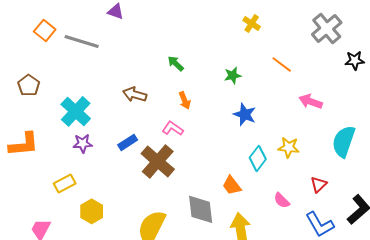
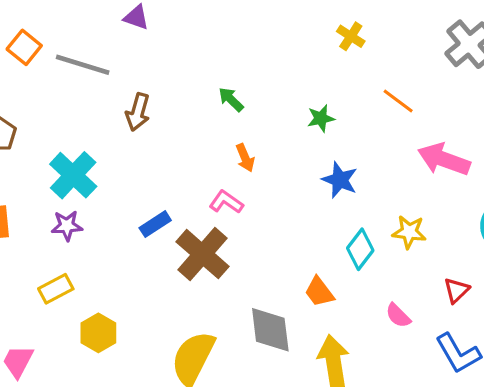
brown arrow: (135, 94) -> (138, 112), moved, turned -90
pink arrow: (311, 101) -> (444, 159), size x1.4
purple star: (83, 143) -> (67, 226), moved

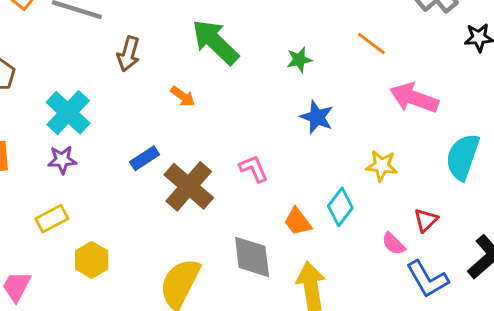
green arrow: (231, 99) -> (215, 42), size x2.0
orange arrow: (245, 158) -> (183, 96), moved, turned -30
pink L-shape: (226, 202) -> (254, 169), moved, turned 32
cyan diamond: (360, 249) -> (340, 207), moved
pink semicircle: (398, 316) -> (393, 244), moved

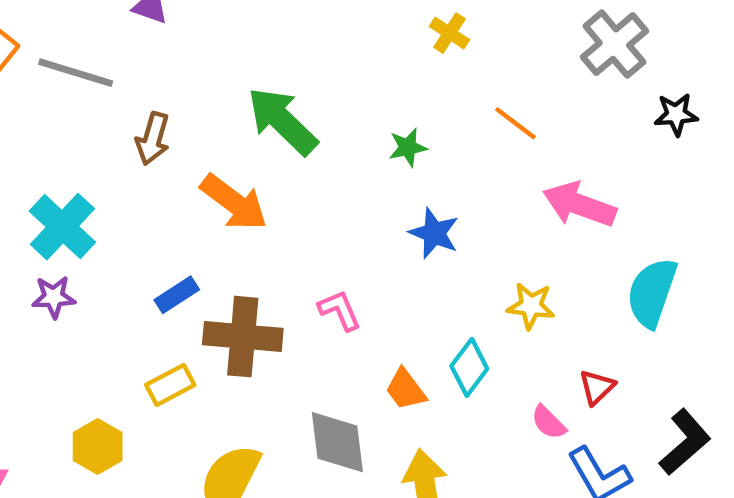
orange arrow: (183, 96) -> (234, 202), size x1.8
brown cross: (189, 186) -> (243, 337), turned -36
yellow rectangle: (52, 219) -> (170, 385), moved

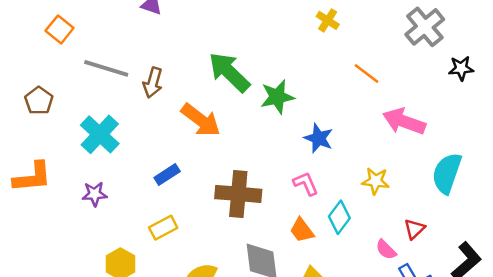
gray line: (76, 73) -> (106, 68), moved
green star: (408, 147) -> (277, 97), moved, size x1.5
purple star: (54, 297) -> (95, 194), moved
pink L-shape: (340, 310) -> (306, 184), moved
brown cross: (243, 337) -> (238, 194), moved

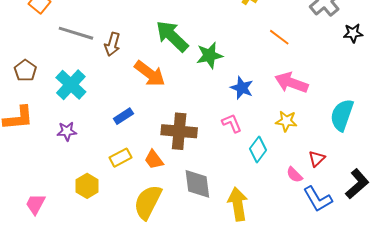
brown pentagon: (39, 101) -> (25, 71), moved
pink arrow: (404, 121) -> (291, 83), moved
orange trapezoid: (302, 230) -> (154, 160), moved

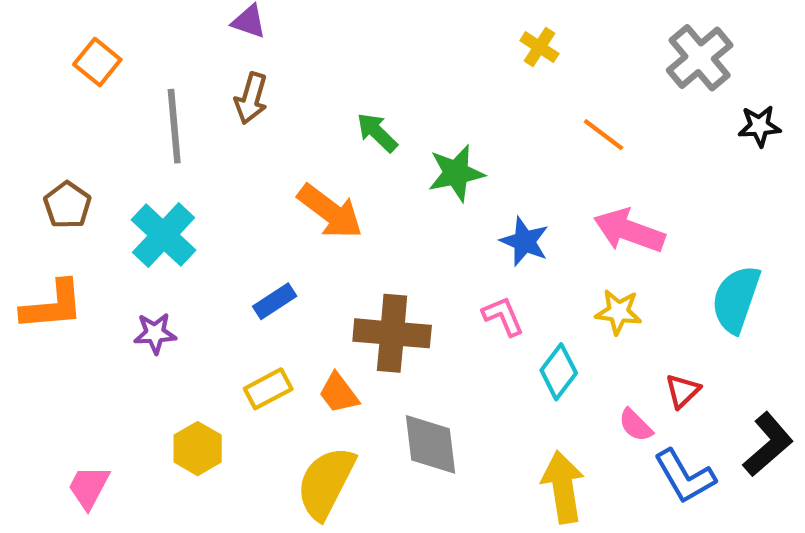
gray line: (76, 33) -> (174, 126), turned 68
green arrow: (172, 36) -> (377, 132), size x0.6
brown arrow: (112, 44) -> (251, 98), moved
yellow arrow: (238, 204) -> (563, 487), moved

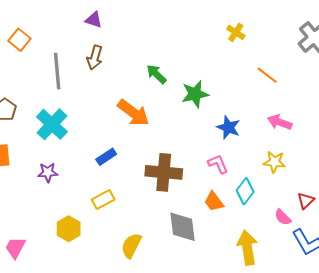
pink arrow: (629, 231) -> (280, 122), size x0.7
orange trapezoid: (339, 393) -> (214, 202), moved
yellow semicircle: (326, 483) -> (131, 245), size x0.7

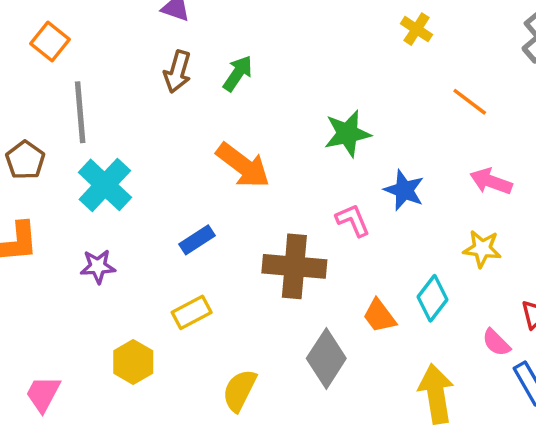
gray line: (57, 71) -> (80, 112), moved
green arrow: (156, 74) -> (238, 73), moved, turned 80
pink L-shape: (218, 164) -> (353, 220), moved
gray diamond: (182, 227) -> (326, 358), turned 40

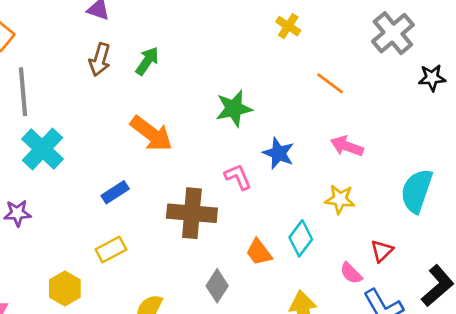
purple star: (98, 266) -> (17, 213), moved
gray diamond: (326, 358) -> (217, 286), size x0.7

